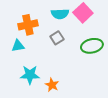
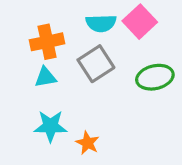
gray square: (57, 38) -> (96, 64), size x1.5
cyan triangle: (18, 46) -> (45, 77), moved

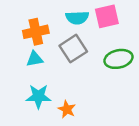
pink square: (140, 22) -> (107, 16), turned 30

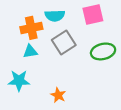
cyan semicircle: (77, 18) -> (55, 16), moved
cyan star: (38, 96) -> (19, 81), moved

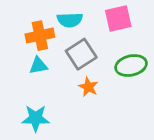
cyan star: (19, 81) -> (36, 118), moved
orange star: (58, 95) -> (88, 87), moved

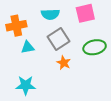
orange cross: (40, 36) -> (16, 26), moved

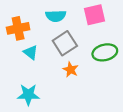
cyan triangle: (28, 47) -> (31, 52), turned 48

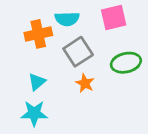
orange cross: (18, 28) -> (38, 34), moved
cyan triangle: (31, 52) -> (37, 82), moved, turned 42

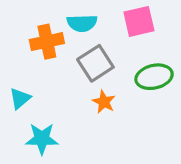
cyan triangle: (37, 82) -> (20, 98), moved

